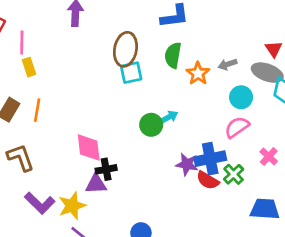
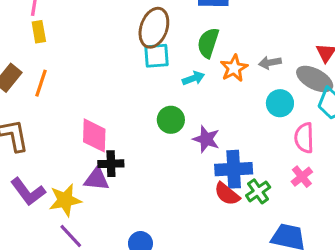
cyan arrow: (169, 117) -> (193, 78), moved
pink semicircle: (237, 127) -> (304, 138), moved, turned -65
purple star: (187, 164) -> (206, 139), moved

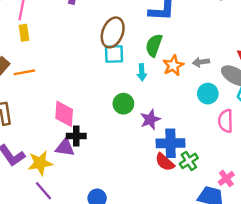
cyan arrow: (193, 78) -> (142, 72), turned 105
orange line: (41, 83) -> (24, 72), turned 60
purple star: (206, 139) -> (150, 119), turned 30
pink cross: (302, 177) -> (226, 178), moved

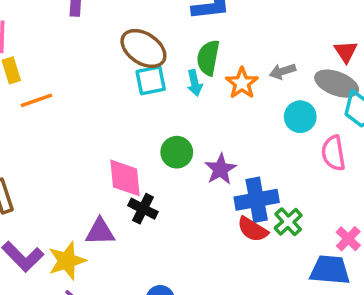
brown ellipse: (113, 32) -> (143, 48), turned -68
orange line: (24, 72) -> (36, 100), moved
cyan arrow: (142, 72) -> (195, 83), moved
pink diamond: (64, 114) -> (125, 178), moved
black cross: (76, 136) -> (143, 209), moved, turned 36

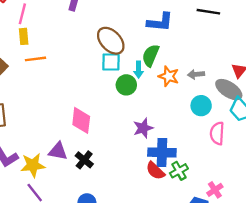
orange star: (242, 83) -> (169, 76), turned -30
green circle: (177, 152) -> (126, 85), moved
black cross: (143, 209) -> (84, 160), moved

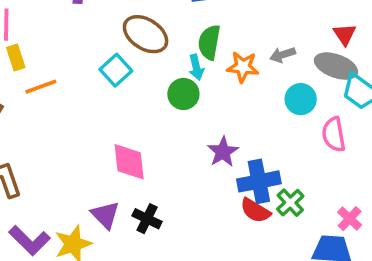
cyan square: (111, 62) -> (116, 70), moved, turned -30
purple triangle: (58, 151) -> (105, 215), turned 48

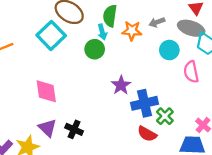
cyan square: (116, 70) -> (51, 35), size x1.4
pink diamond: (129, 162) -> (46, 91), moved
red semicircle: (255, 211) -> (147, 134), moved

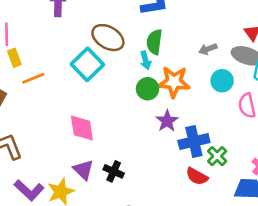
orange star: (132, 31) -> (174, 82), moved, size x1.4
green circle: (95, 49) -> (148, 89), moved

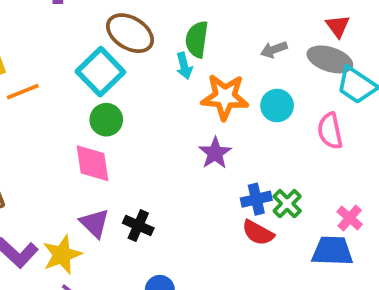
cyan circle: (222, 81) -> (277, 106), moved
green circle: (148, 89) -> (106, 120), moved
blue cross: (194, 141) -> (256, 199), moved, size x0.7

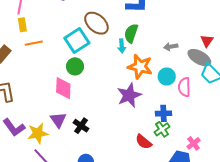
pink semicircle: (330, 131) -> (184, 87), moved
purple star: (215, 153) -> (129, 95), size x1.4
blue cross: (256, 199) -> (163, 113), moved

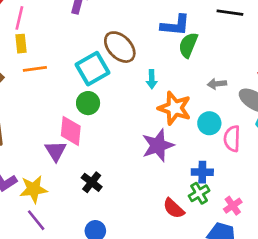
green semicircle: (131, 33) -> (188, 45), moved
purple triangle: (58, 120) -> (56, 151), moved
pink cross: (194, 143) -> (233, 206), moved

